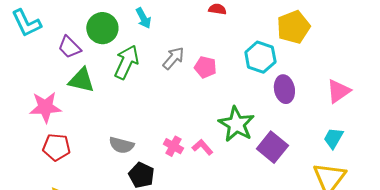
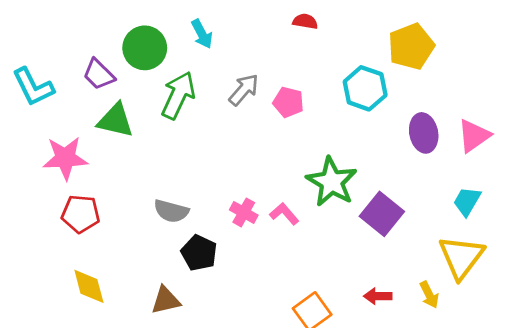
cyan L-shape: (26, 23) -> (33, 87), moved
purple ellipse: (284, 89) -> (424, 133), moved

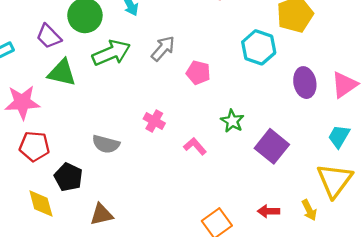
green arrow: (178, 95) -> (111, 53), turned 42
pink pentagon: (288, 102) -> (198, 73), moved
green star: (332, 182) -> (232, 121), size x0.6
pink cross: (244, 212) -> (154, 121), moved
black pentagon: (199, 253) -> (68, 177), moved

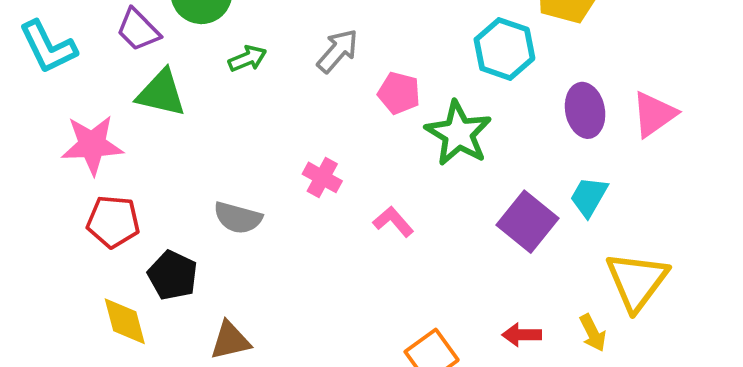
green arrow: (111, 53) -> (247, 59), size x0.6
green star: (232, 121) -> (458, 133), moved, size x1.6
cyan trapezoid: (339, 136) -> (589, 197), moved

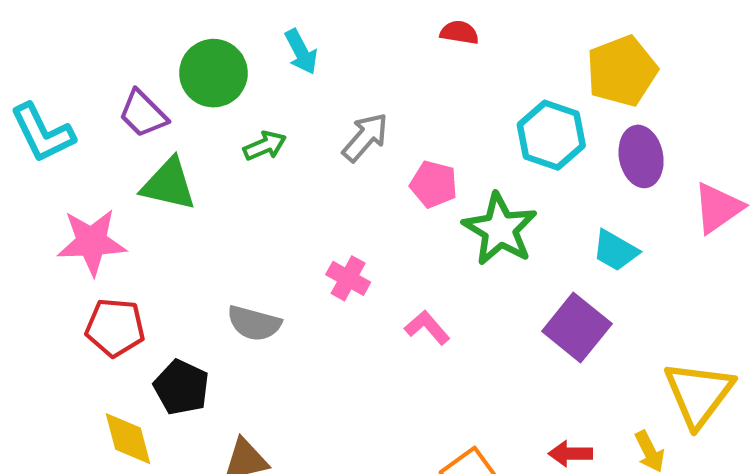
purple ellipse: (585, 110) -> (641, 156), moved
cyan trapezoid: (589, 197) -> (615, 251), moved, turned -90

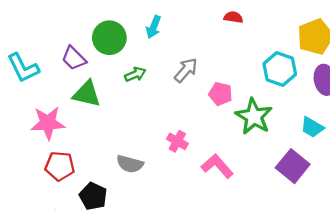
cyan arrow: (301, 52) -> (154, 27), turned 50
pink L-shape: (427, 328) -> (217, 166), size x1.4

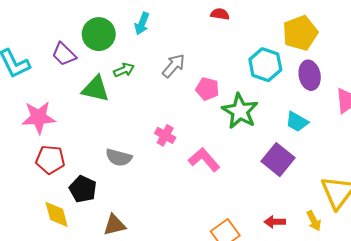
green triangle: (87, 94) -> (96, 89), moved

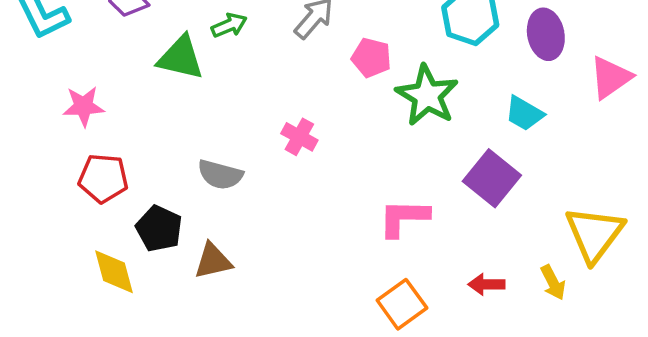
pink star: (39, 117) -> (83, 106), size x0.7
pink L-shape: (204, 160) -> (404, 218), moved, turned -48
brown triangle: (115, 225) -> (213, 261), moved

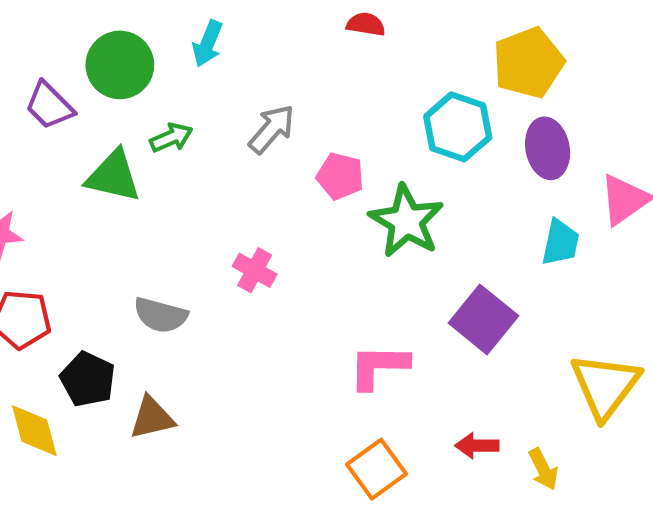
cyan trapezoid: (524, 113) -> (560, 242), moved, turned -108
yellow arrow: (553, 283) -> (543, 469), moved

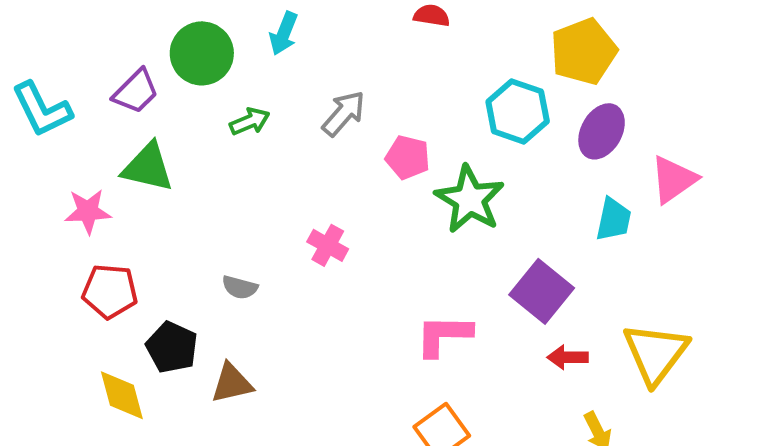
purple trapezoid: (49, 106) -> (136, 91), turned -90
purple ellipse: (548, 148) -> (602, 131), turned 40
green triangle: (113, 176) -> (148, 167), moved
gray semicircle: (161, 315) -> (240, 287), size x0.7
red arrow: (477, 446) -> (568, 357), moved

